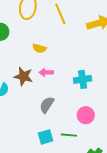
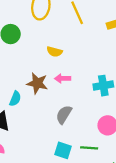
cyan square: (45, 137) -> (63, 150), turned 35

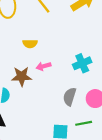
gray semicircle: (64, 115) -> (70, 97), moved

